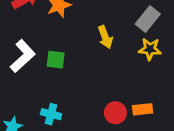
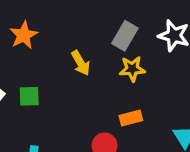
orange rectangle: (143, 109) -> (131, 118), moved

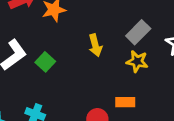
green square: (29, 96) -> (45, 62), turned 30

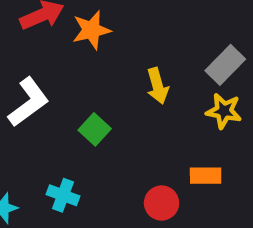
green square: (45, 62) -> (95, 129), moved

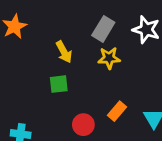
green square: (95, 129) -> (59, 84), moved, turned -36
orange rectangle: (206, 176) -> (117, 111), moved, turned -36

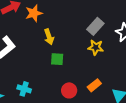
yellow arrow: (64, 52) -> (49, 37), moved

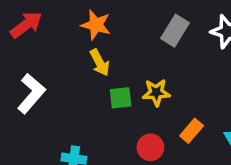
orange star: (34, 13) -> (96, 25), moved, turned -30
yellow star: (96, 47) -> (156, 93), moved

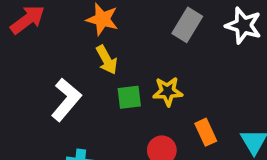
white L-shape: (31, 94) -> (66, 100), moved
orange rectangle: (192, 131) -> (206, 132), turned -65

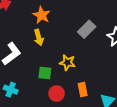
green square: (129, 97) -> (45, 73), moved

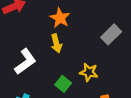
green square: (45, 73) -> (63, 84), turned 32

